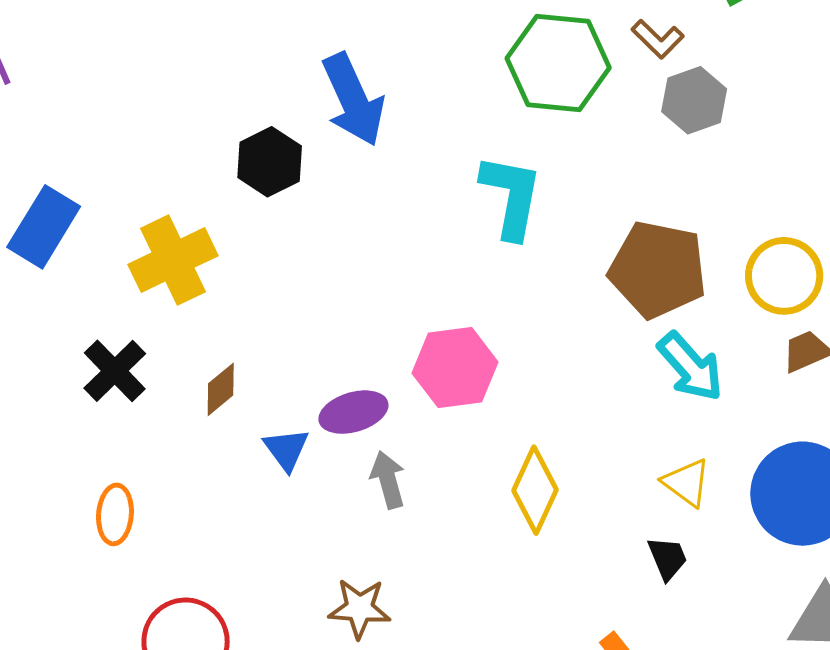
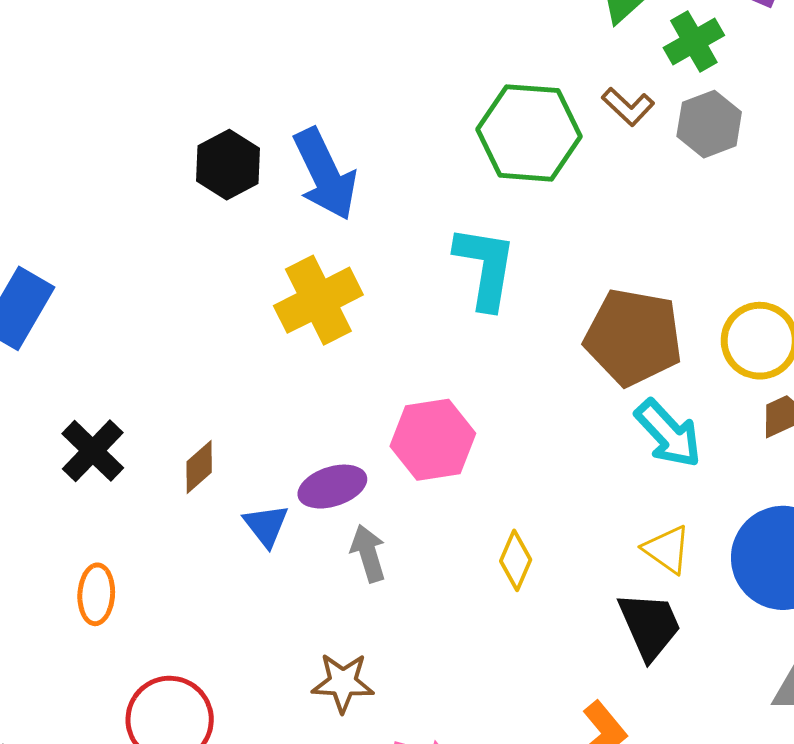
gray hexagon: (694, 100) -> (709, 124), moved
black hexagon: (270, 162) -> (228, 165), moved
yellow cross: (173, 260) -> (318, 300), moved
yellow diamond: (535, 490) -> (516, 560), size x0.7
black trapezoid: (668, 558) -> (650, 626), size x1.6

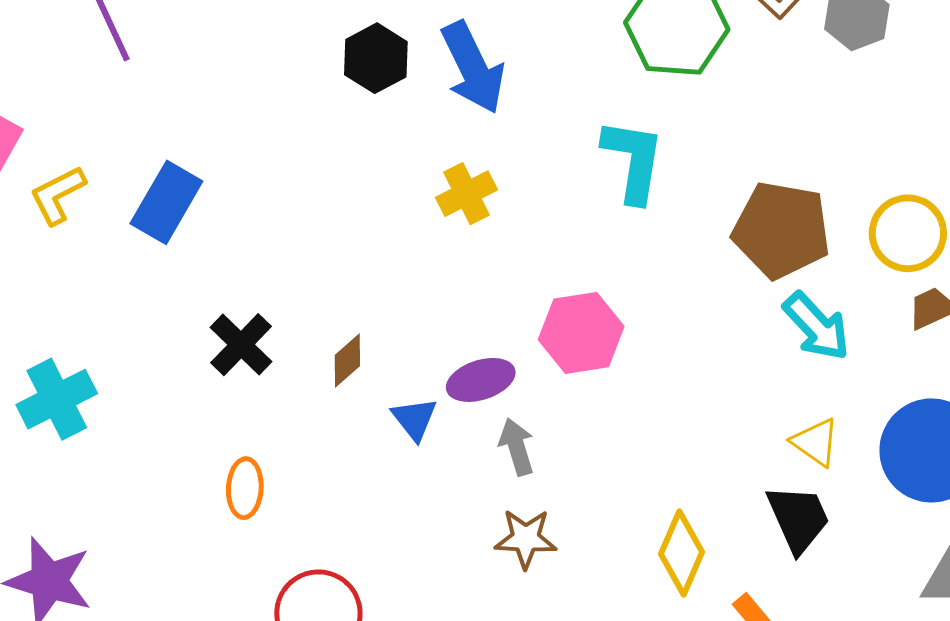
yellow cross: (318, 300) -> (466, 194), size x0.7
yellow diamond: (516, 560) -> (681, 553), moved, size x1.4
brown star: (343, 683) -> (526, 539), moved

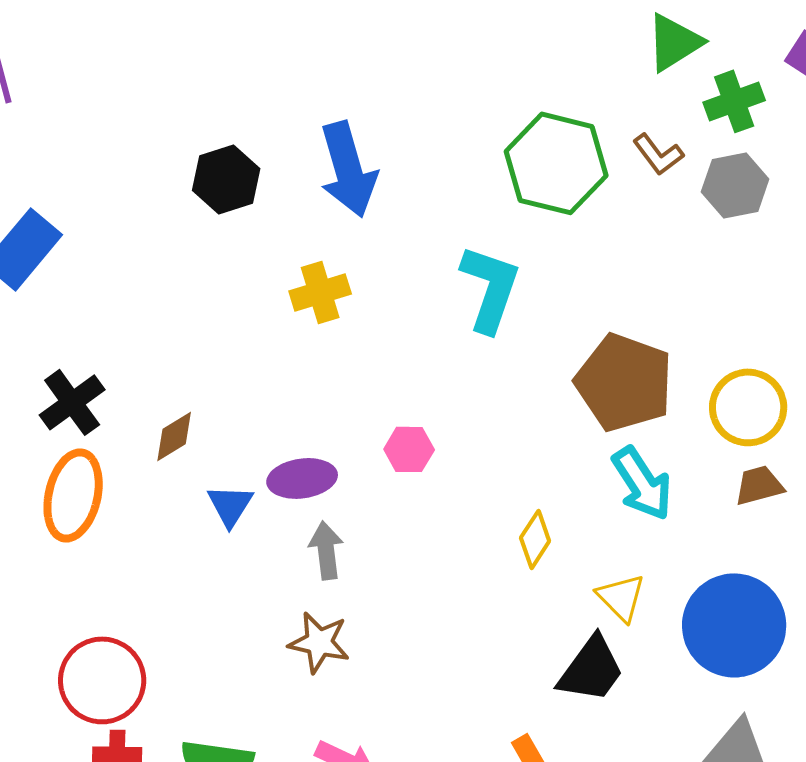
black hexagon: (376, 58) -> (226, 179), moved
pink hexagon: (581, 333) -> (409, 449), size x0.6
orange ellipse: (245, 488) -> (73, 495), moved, size x1.5
black trapezoid: (798, 518) -> (591, 669), turned 50
yellow diamond: (681, 553) -> (535, 539), moved, size x0.7

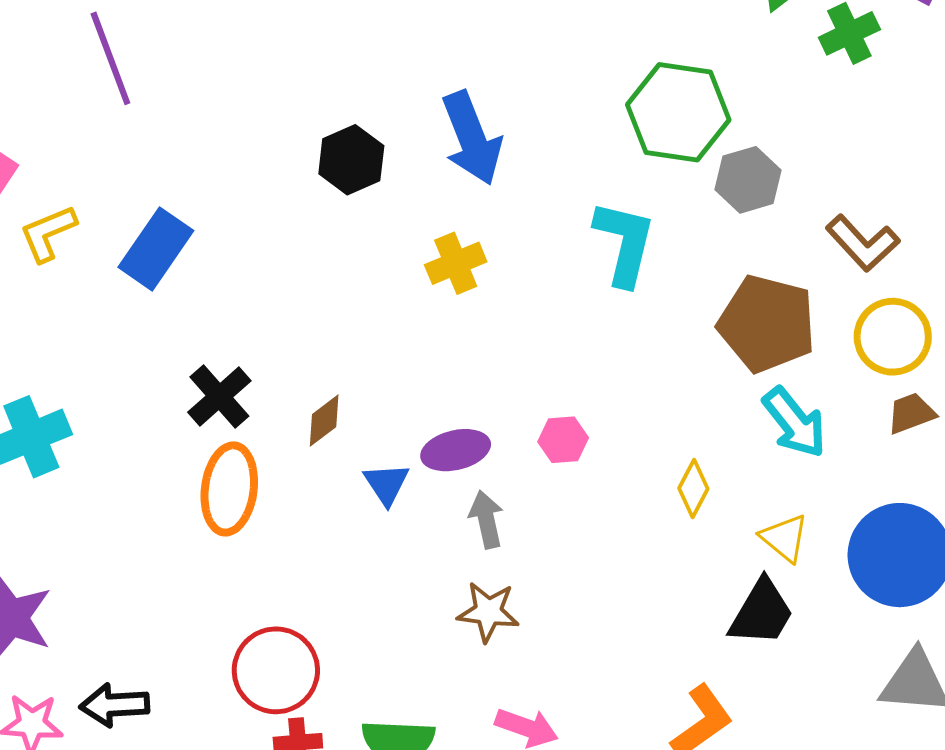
brown L-shape: (658, 154) -> (863, 243), moved, size x1.4
gray hexagon: (735, 185) -> (748, 180), moved
pink hexagon: (409, 449) -> (563, 440), moved

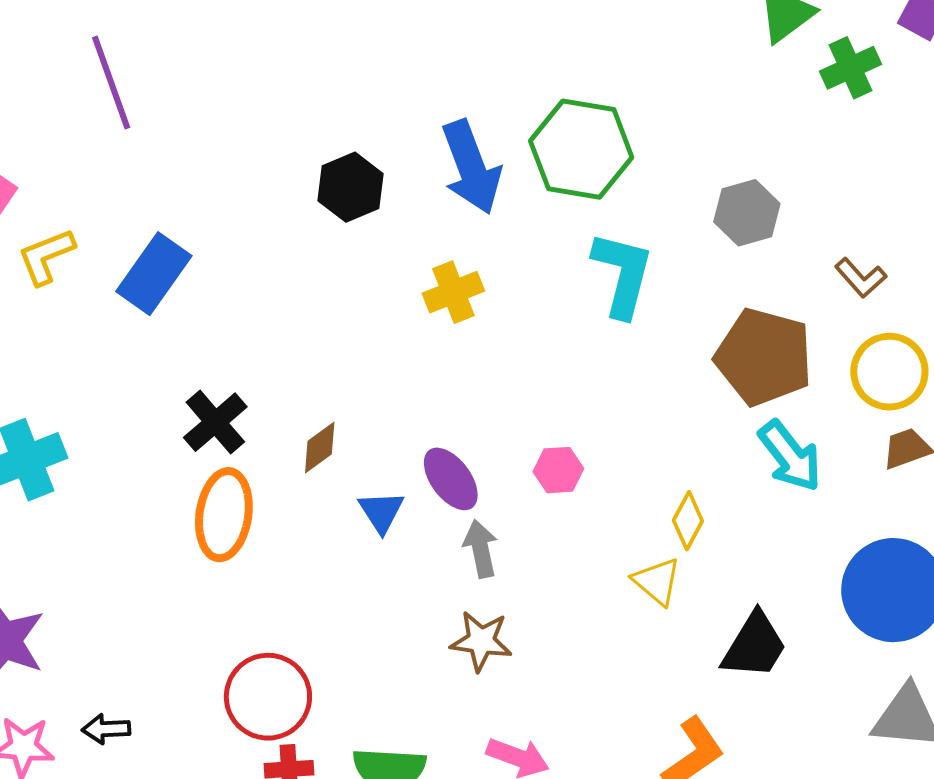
green hexagon: (678, 112) -> (581, 149), moved
brown L-shape: (863, 243) -> (861, 278), size x0.7
purple ellipse: (456, 450) -> (451, 479), turned 66
yellow triangle: (785, 538) -> (657, 581), moved
black arrow: (114, 705) -> (106, 729), size x0.7

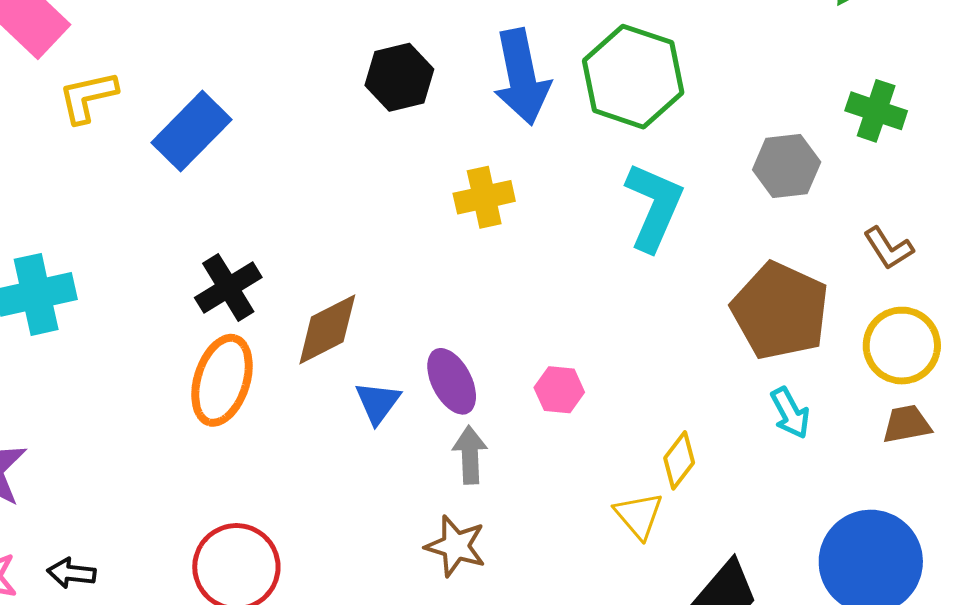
green cross: (850, 68) -> (876, 111), moved, turned 34
brown diamond: (320, 448) -> (327, 329), size x1.5
cyan arrow: (790, 456) -> (790, 413), size x0.7

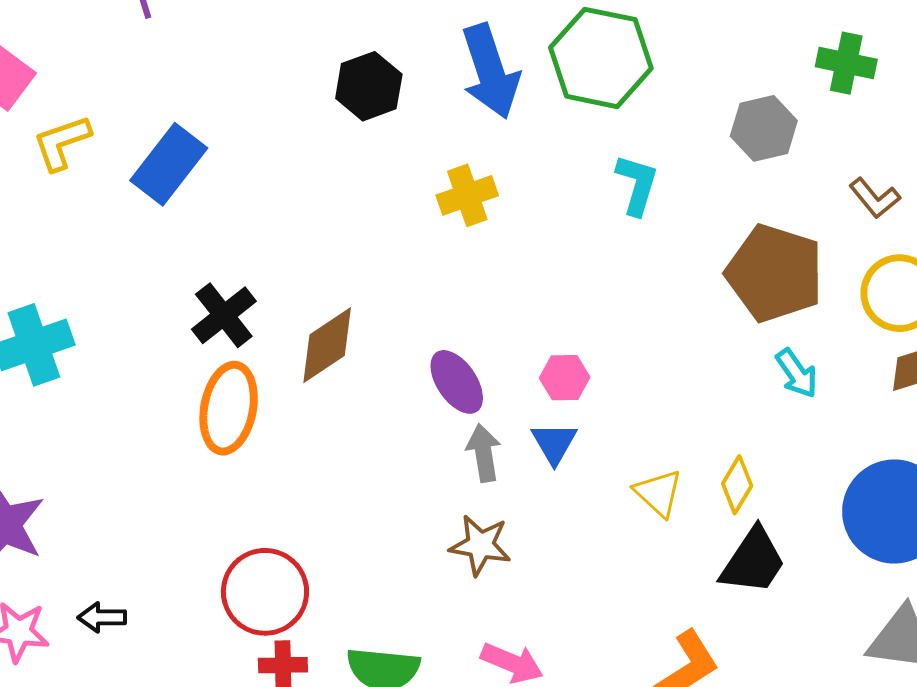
cyan L-shape: (654, 207) -> (637, 185), size x0.7
blue triangle: (378, 403) -> (554, 443), moved
yellow diamond: (679, 460) -> (737, 485), moved

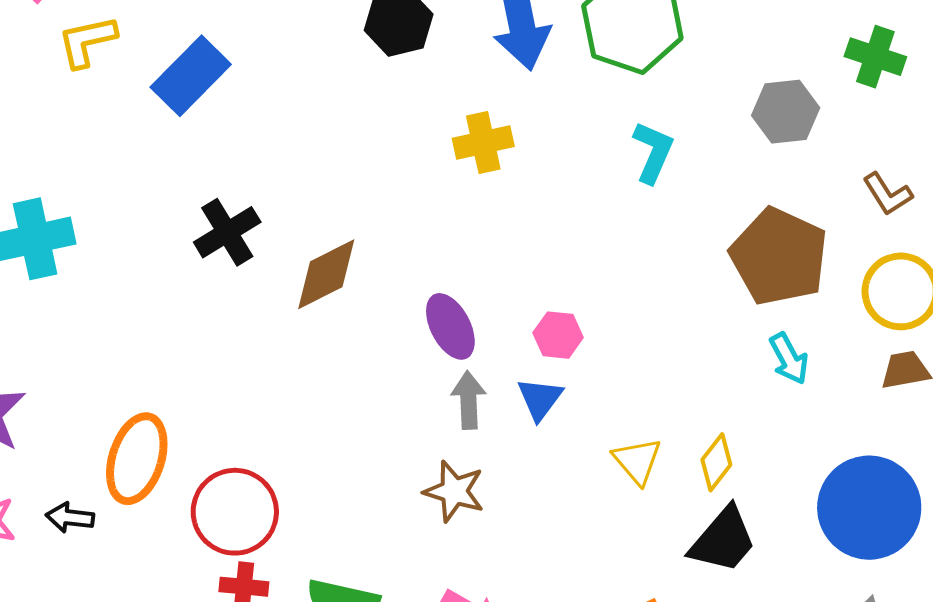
orange ellipse: (229, 408) -> (137, 459), moved

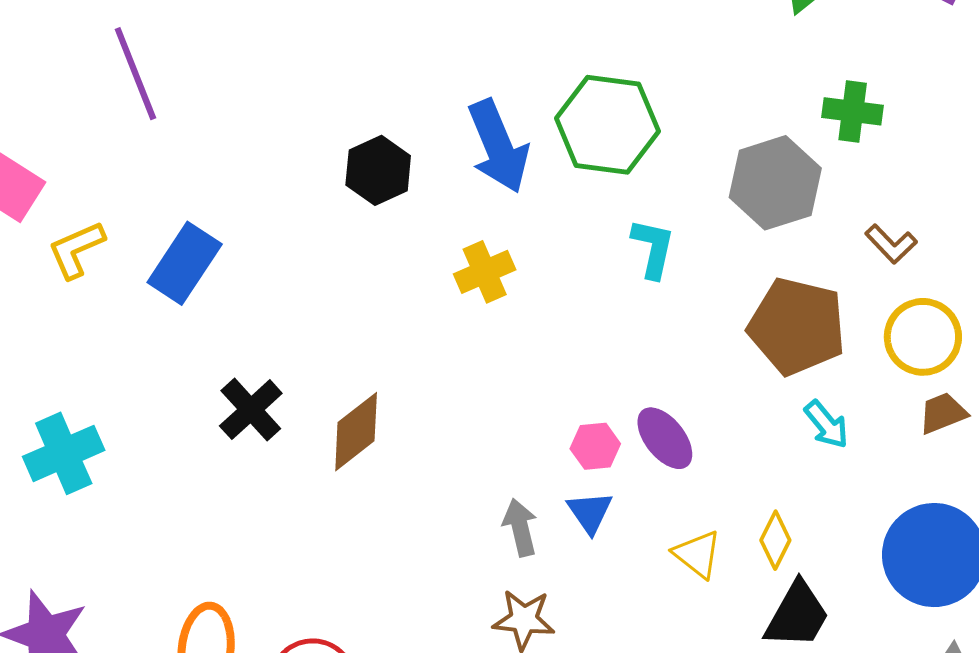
gray hexagon: (786, 112) -> (775, 183), size x1.4
purple ellipse: (450, 326) -> (665, 438), moved

